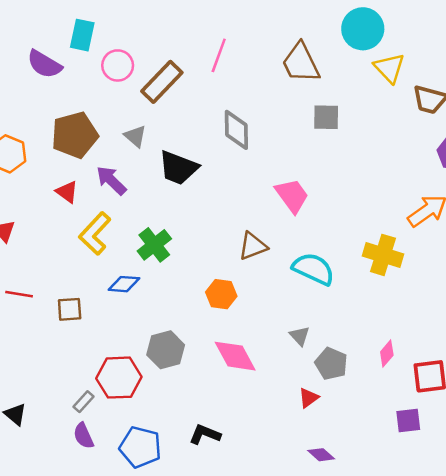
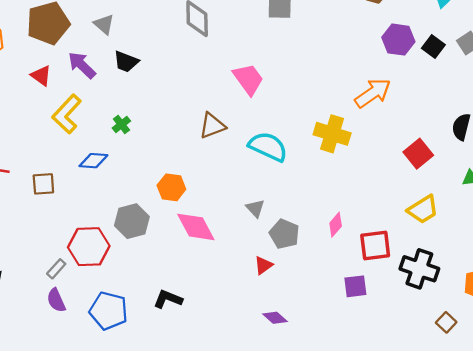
black trapezoid: (178, 168) -> (126, 62), moved, size x0.7
green cross: (154, 245) -> (121, 124), size x0.6
orange hexagon: (221, 294) -> (171, 187), moved

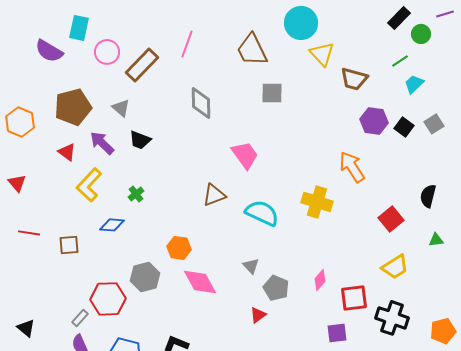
orange arrow: (373, 93) -> (352, 167), turned -88

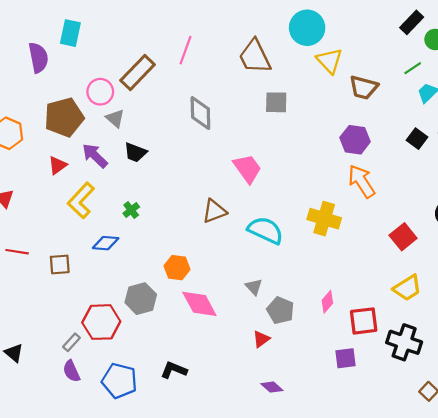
purple semicircle: (49, 51) -> (38, 58), turned -132
pink circle: (107, 52) -> (100, 92), moved
purple hexagon: (374, 121) -> (355, 140), moved
red triangle: (67, 152) -> (58, 165), turned 48

